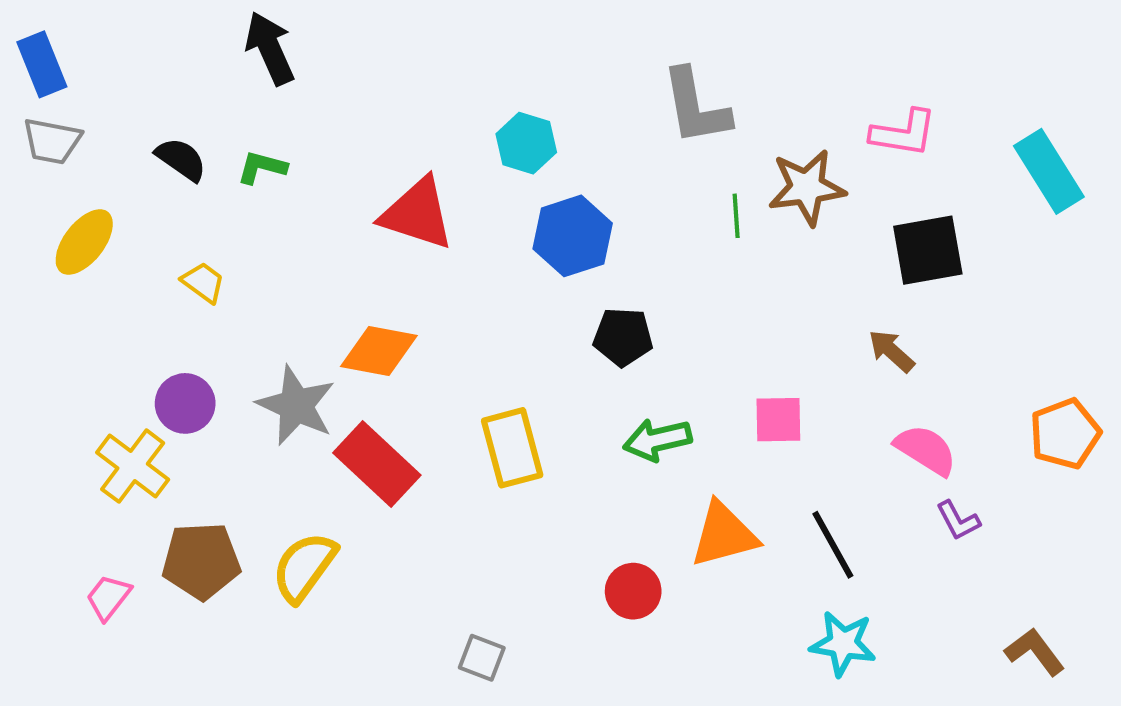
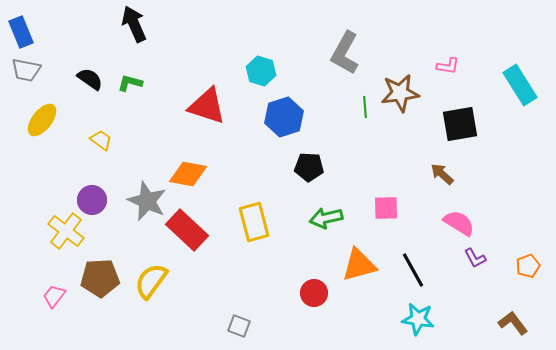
gray L-shape: (696, 107) -> (345, 53), turned 39
pink L-shape: (904, 133) -> (448, 66), size x0.7
orange pentagon: (1065, 434) -> (528, 266), moved, size x0.7

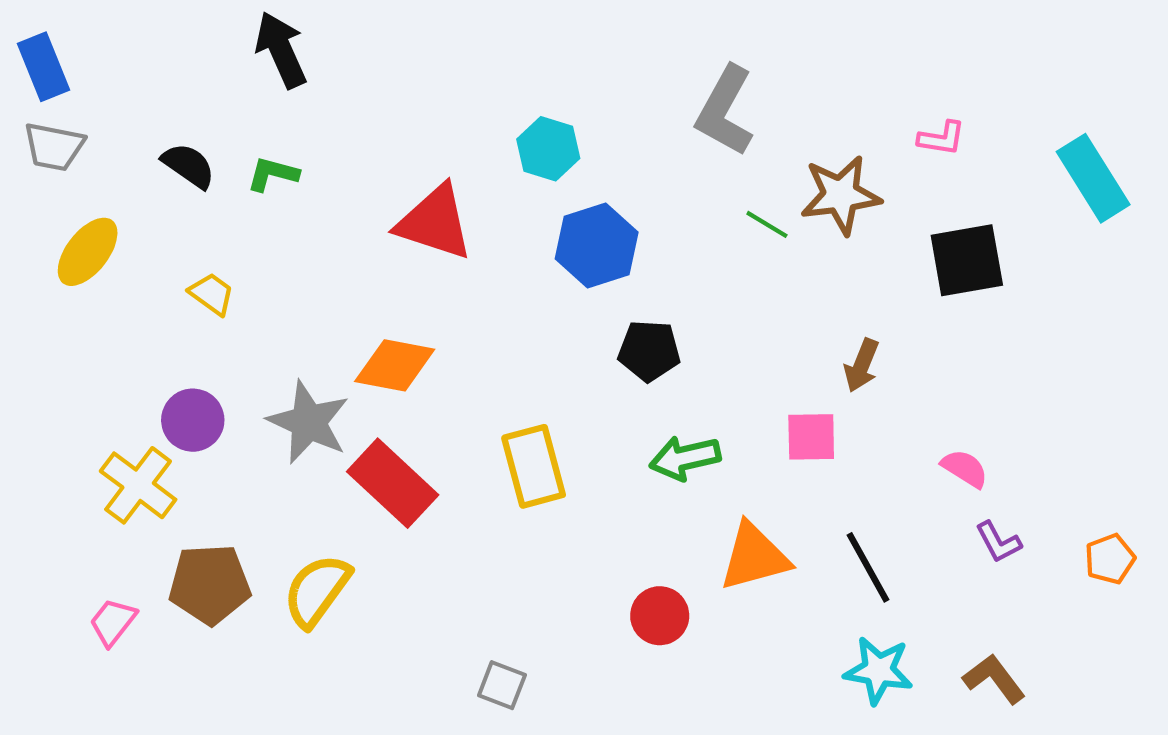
green line: (365, 107) -> (767, 224), turned -55
brown arrow: (442, 174) -> (862, 365), moved, turned -110
pink semicircle: (459, 223) -> (965, 468), size x0.7
brown L-shape: (513, 323) -> (994, 679), moved

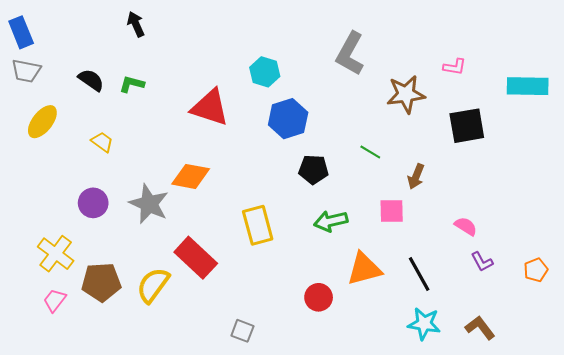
black arrow: (281, 50) -> (136, 24), size x0.7
cyan rectangle: (1093, 178) -> (528, 86), turned -57
green line: (767, 224) -> (370, 152), moved
red rectangle: (393, 483) -> (196, 258), moved
yellow cross: (138, 485) -> (56, 254), moved

